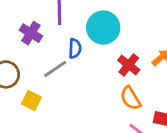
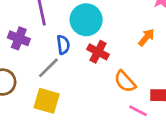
red cross: (129, 65) -> (98, 52), moved
yellow square: (31, 100) -> (47, 101), moved, size x1.4

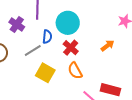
orange semicircle: (125, 82) -> (75, 71), moved
yellow square: (47, 101) -> (45, 73), moved

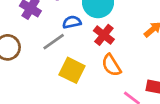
blue semicircle: (47, 37) -> (72, 22), turned -104

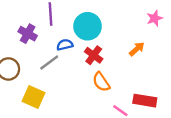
yellow square: (72, 70) -> (34, 97), moved

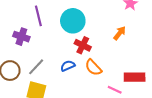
blue semicircle: (65, 45) -> (68, 66), moved
gray line: (49, 63) -> (36, 67), moved

